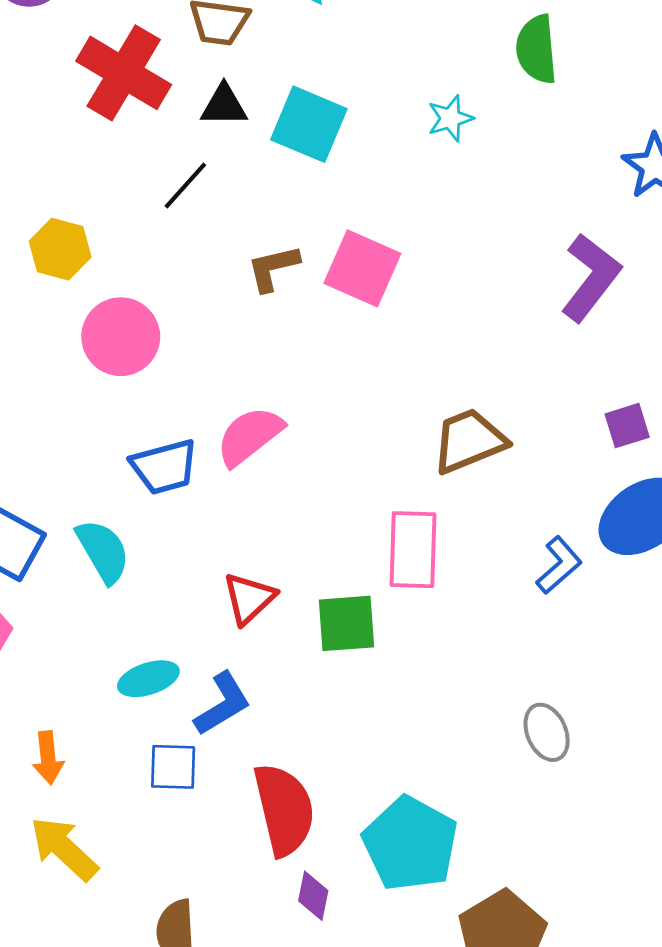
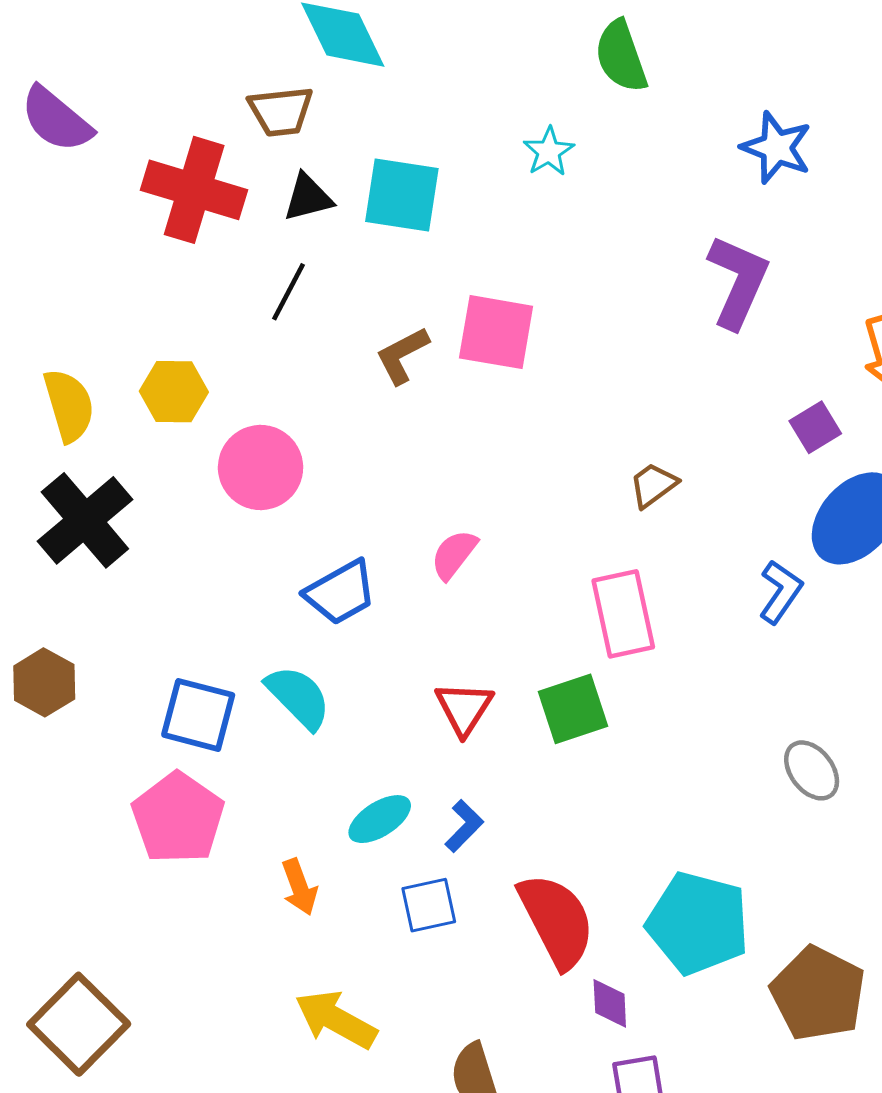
pink semicircle: (250, 436) -> (454, 554), moved, size x0.7
brown trapezoid: (469, 441) -> (653, 485), size x0.6
blue L-shape: (223, 704) -> (464, 826), size x0.7
orange arrow: (48, 758) -> (299, 887), moved

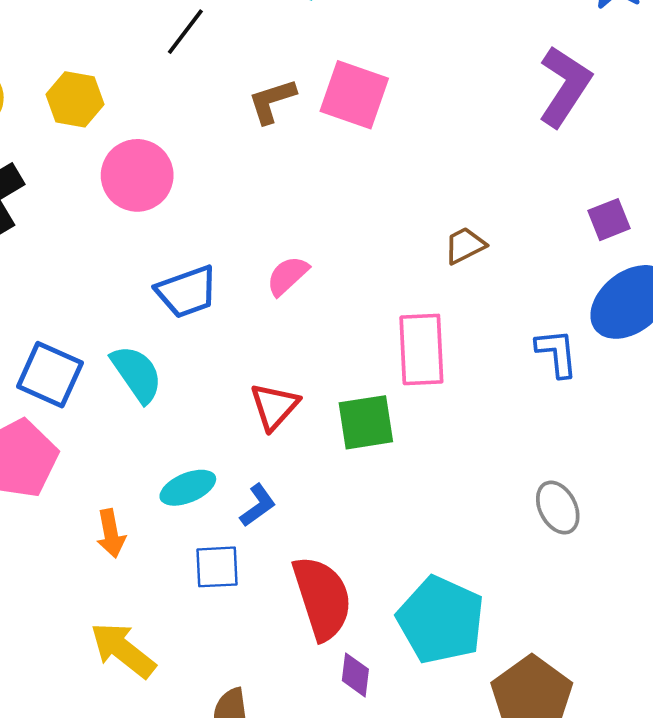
blue L-shape: (780, 592) -> (557, 353), turned -50

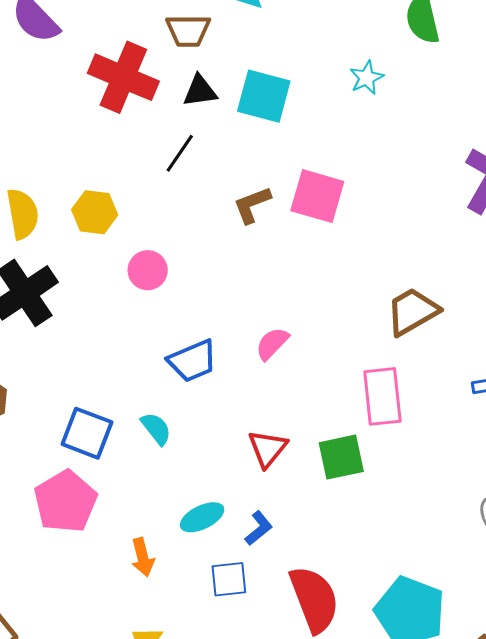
pink circle: (137, 175) -> (148, 270), size x0.7
brown trapezoid: (465, 245) -> (412, 311), size x1.6
cyan semicircle: (137, 374) -> (156, 429), size x0.7

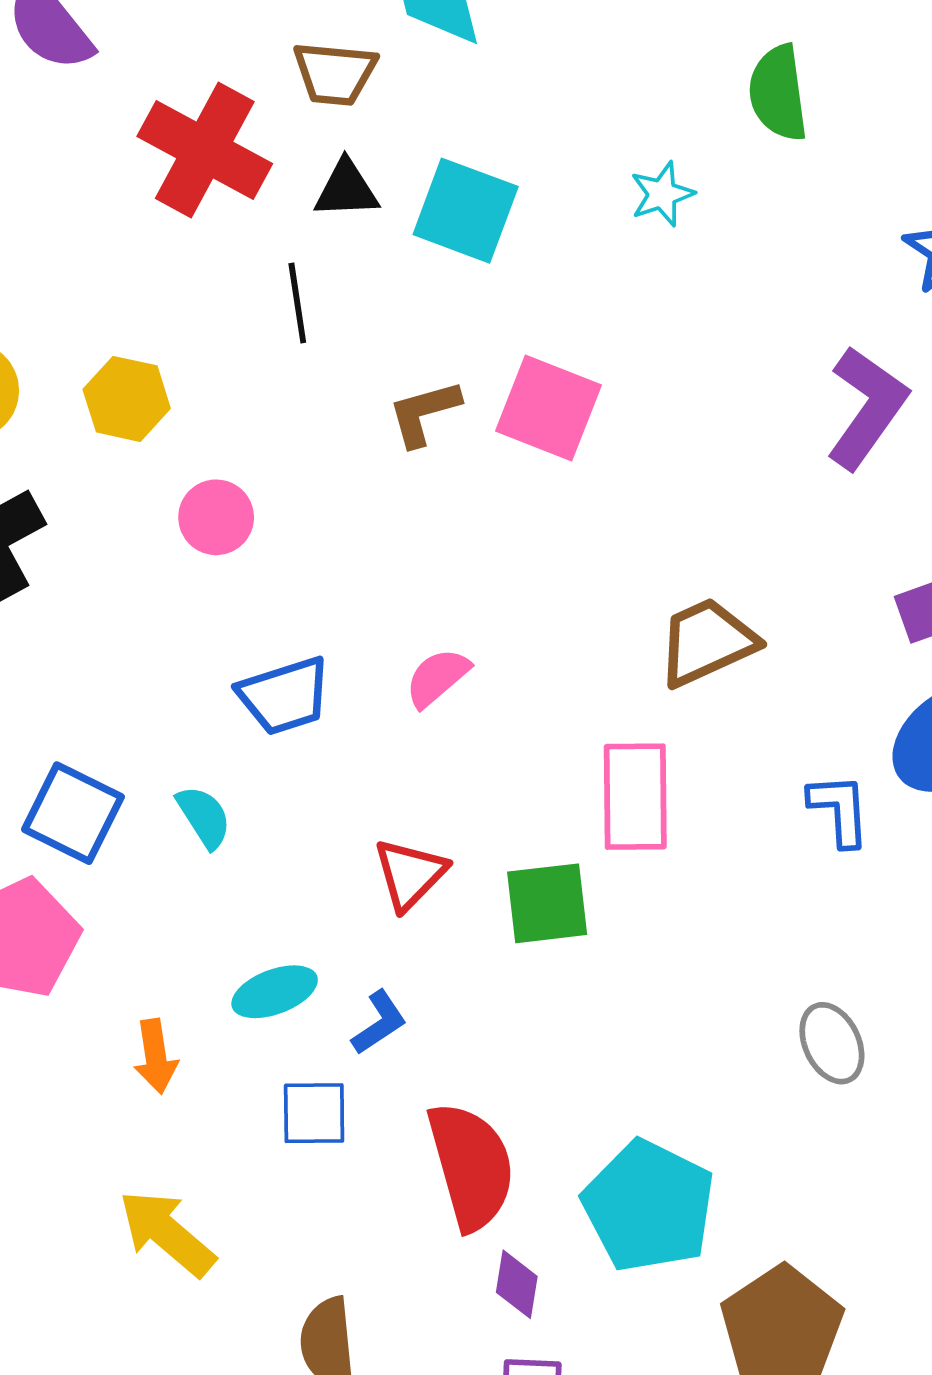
black line: (180, 153) -> (297, 303), turned -48

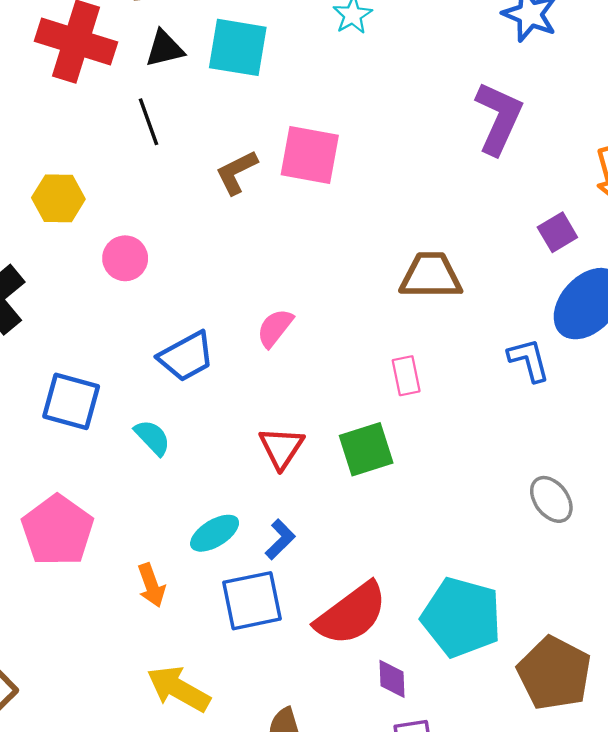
brown trapezoid: (707, 642) -> (431, 276), turned 36
pink rectangle: (635, 797) -> (406, 376), size x0.6
blue square: (73, 813) -> (71, 401), moved
blue square: (314, 1113) -> (252, 601), size x1.4
red semicircle: (471, 1166) -> (351, 614), turned 80

